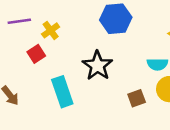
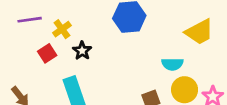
black star: (97, 66) -> (82, 51), moved, size x0.6

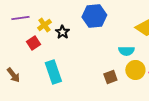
black star: (82, 51) -> (62, 32), moved

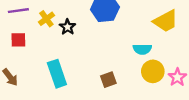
red square: (33, 43) -> (18, 40), moved, turned 32
brown square: (110, 77) -> (108, 80), moved

